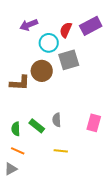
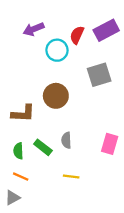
gray square: (69, 60) -> (99, 75), moved
brown circle: (42, 71) -> (56, 96), moved
brown L-shape: (20, 83) -> (23, 113), moved

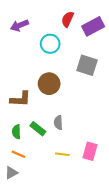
purple arrow: (34, 29) -> (19, 25), moved
red semicircle: (77, 35) -> (68, 19), moved
gray square: (99, 75) -> (87, 65), turned 35
pink rectangle: (110, 144) -> (90, 151), moved

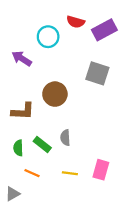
red semicircle: (68, 19) -> (76, 22), turned -98
purple arrow: (19, 25) -> (22, 58), moved, turned 54
cyan circle: (50, 44) -> (48, 37), moved
orange line: (18, 154) -> (32, 173), moved

